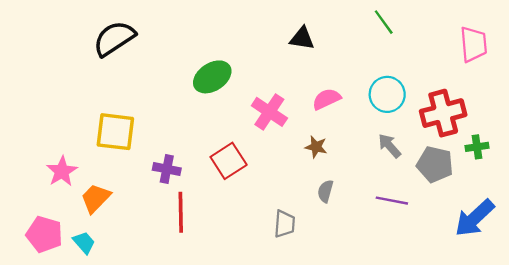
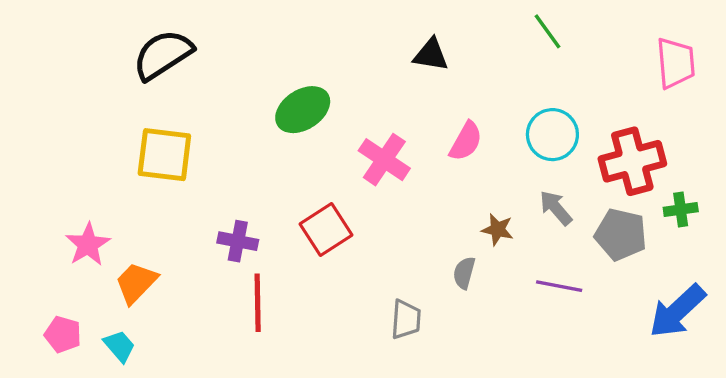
pink semicircle: (327, 99) -> (466, 141), turned 144
yellow square: (115, 132) -> (164, 155), moved
brown star: (316, 147) -> (497, 230), moved
pink pentagon: (44, 234) -> (63, 334), size x0.7

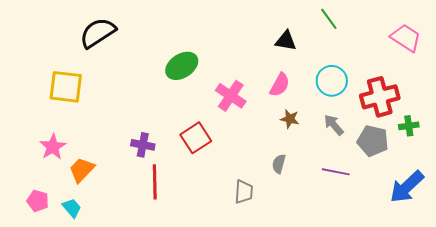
black triangle: (431, 55) -> (286, 41), moved
pink trapezoid: (676, 63) -> (406, 38), turned -52
yellow square: (164, 155) -> (66, 87), moved
brown star: (497, 230) -> (290, 119), moved

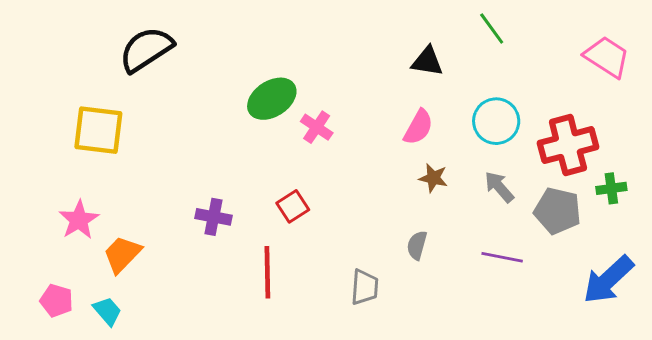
pink cross: (231, 96) -> (317, 127), moved, size x0.7
red square: (196, 138) -> (293, 206), size x0.7
red line: (155, 182) -> (267, 272), moved

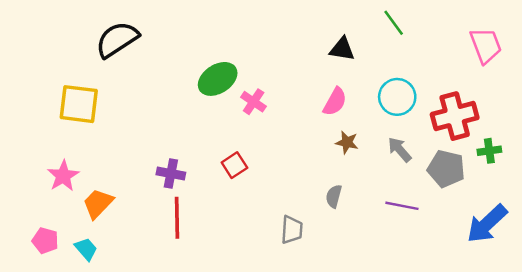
pink trapezoid: (607, 57) -> (486, 45), turned 36
red line: (267, 272) -> (177, 218), moved

